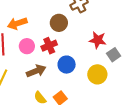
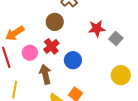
brown arrow: (36, 71) -> (45, 74), turned -66
yellow circle: (97, 74) -> (121, 75), moved

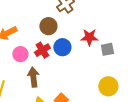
gray square: (116, 39) -> (107, 49), turned 32
blue circle: (73, 60) -> (62, 47), moved

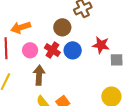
red cross: (42, 50) -> (52, 50), turned -35

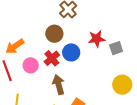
red cross: (52, 50) -> (52, 58), turned 35
brown arrow: (39, 75) -> (59, 85), moved

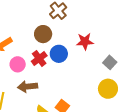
gray square: (116, 48) -> (110, 62), moved, turned -32
brown arrow: (59, 85) -> (28, 87), moved, turned -84

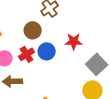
gray square: (110, 62) -> (97, 64), size x1.5

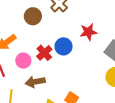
brown circle: (33, 30) -> (33, 16), moved

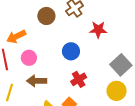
red star: (88, 32) -> (98, 30), moved
red cross: (44, 53) -> (79, 79), moved

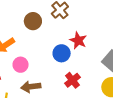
red star: (98, 30) -> (78, 40), moved, turned 30

